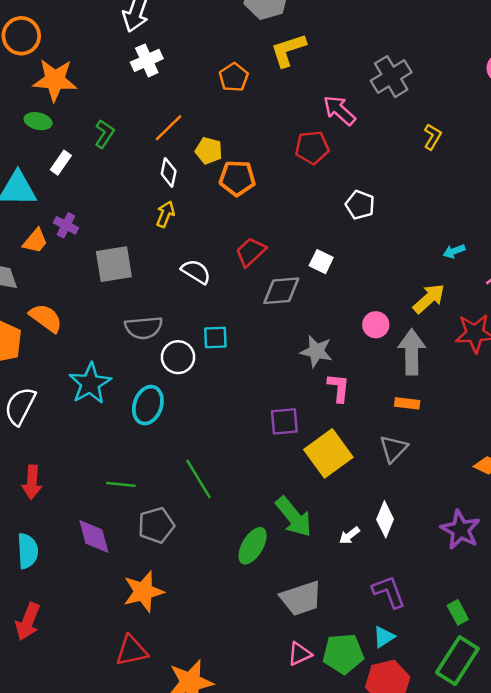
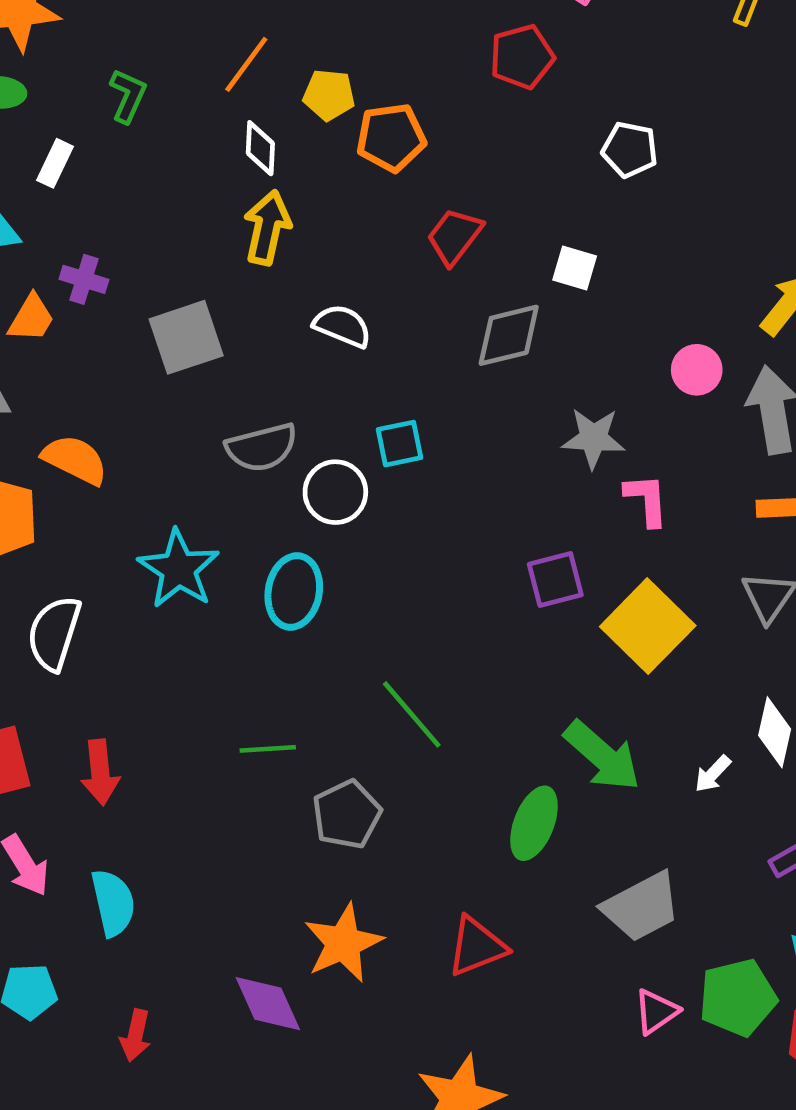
yellow arrow: (165, 214) -> (267, 228), size x1.4
red trapezoid: (251, 252) -> (454, 236), moved
purple diamond: (94, 536) -> (268, 1004), moved
red arrow: (28, 622) -> (135, 1035), size x0.7
red triangle: (132, 651) -> (477, 946), moved

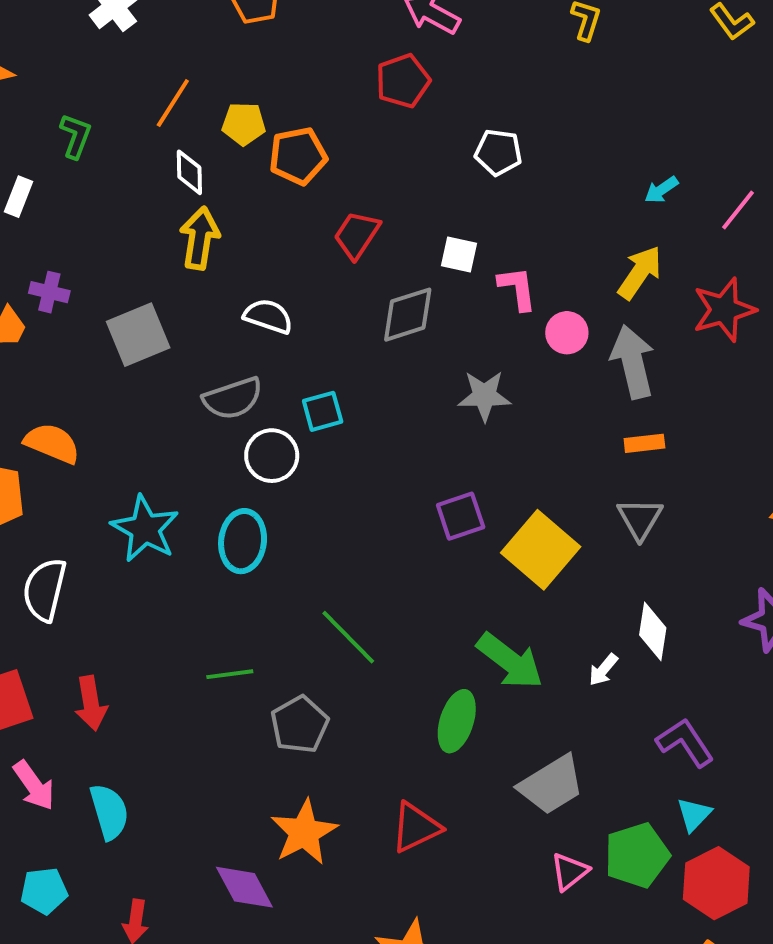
gray semicircle: (262, 447) -> (233, 398), moved
pink L-shape: (647, 500) -> (517, 288), moved

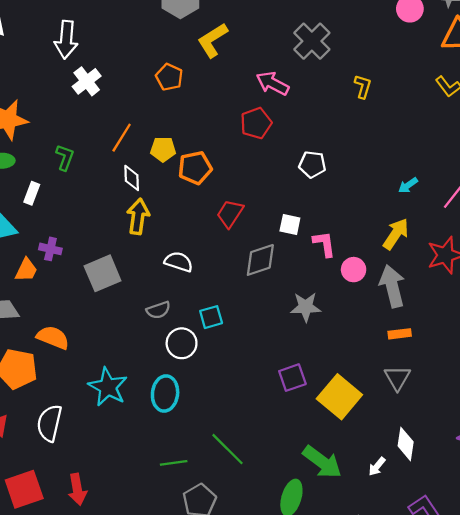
gray semicircle: (233, 398) -> (158, 310), size x0.7
green line: (230, 674) -> (174, 463), moved

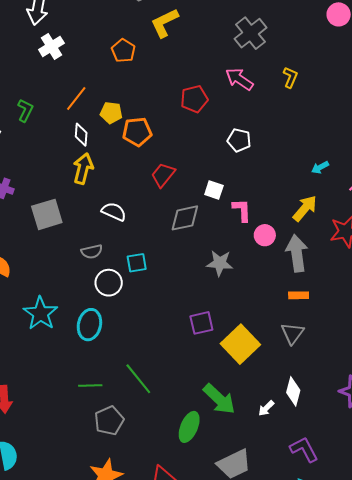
pink arrow: (273, 83) -> (239, 79), moved

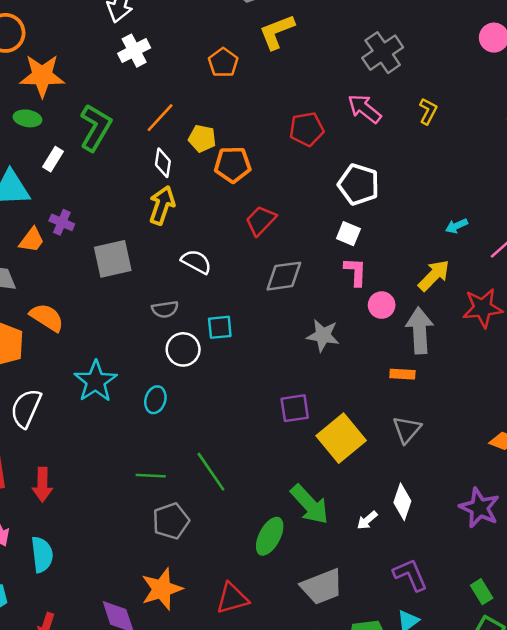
green L-shape: (25, 110) -> (96, 127), size x1.6
white pentagon: (239, 140) -> (359, 184), size x1.4
white square: (214, 190) -> (348, 234), moved
orange rectangle: (299, 295) -> (402, 374), moved
cyan ellipse: (89, 325) -> (155, 400), size x0.7

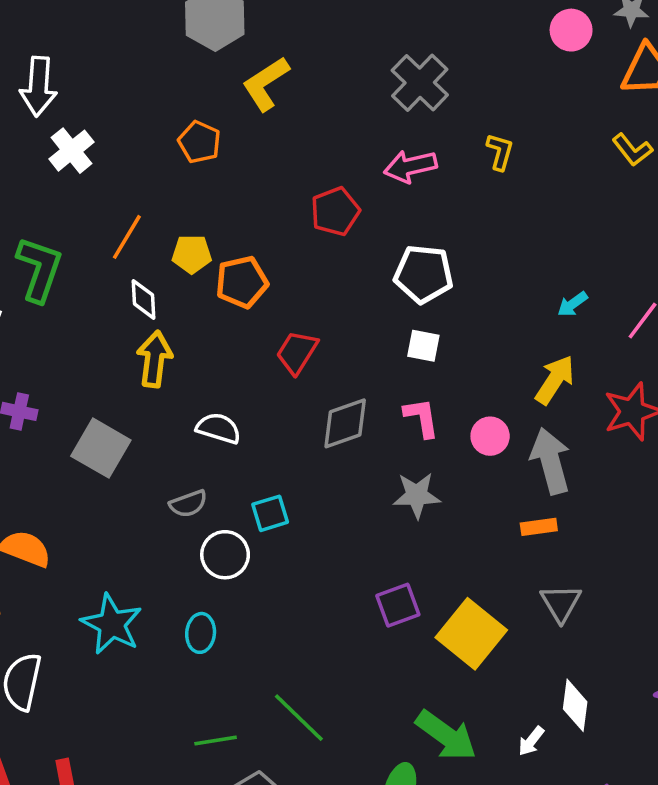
pink arrow: (365, 109) -> (410, 166), turned -40
gray square: (113, 259) -> (101, 448), turned -36
pink L-shape: (355, 272) -> (421, 418), moved

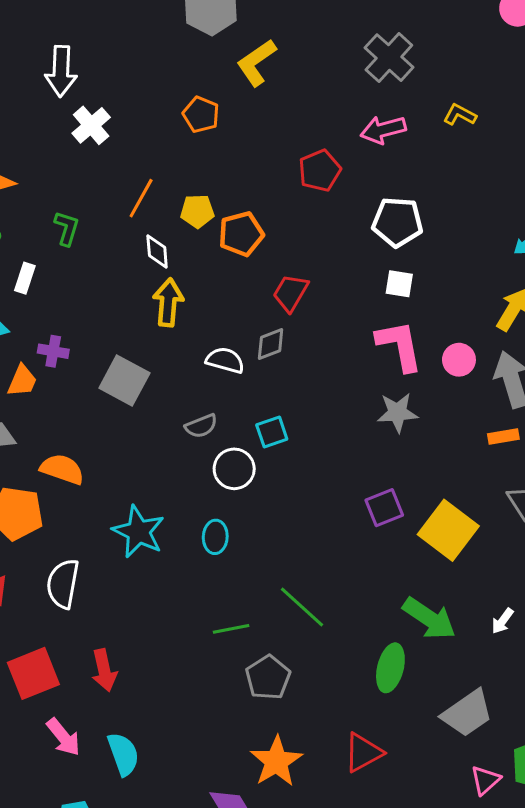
yellow L-shape: (500, 152) -> (460, 115), turned -76
green L-shape: (39, 269) -> (67, 228), size x0.6
pink L-shape: (421, 418) -> (399, 346), size x1.5
gray diamond: (345, 423) -> (271, 344), moved, size x0.7

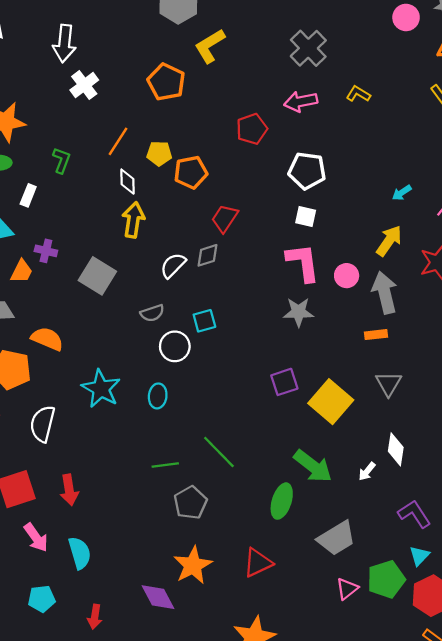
orange pentagon: (201, 115) -> (166, 82), size x1.4
white semicircle: (225, 360) -> (173, 265), turned -64

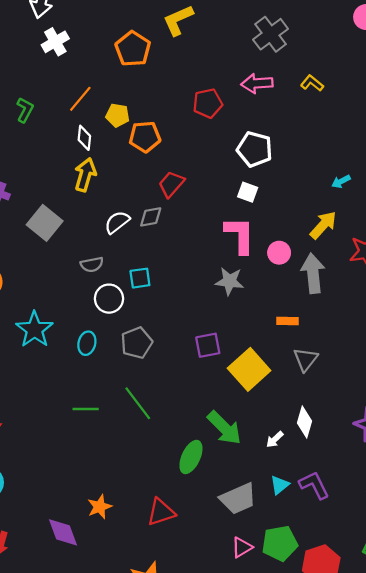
orange rectangle: (376, 335) -> (288, 321), moved
gray pentagon: (190, 503) -> (137, 343), moved
cyan triangle: (419, 556) -> (280, 485), moved
orange star: (193, 565) -> (100, 507), size x0.7

